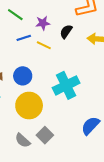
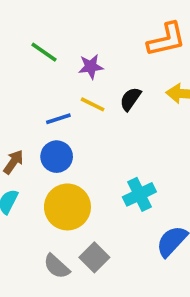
black semicircle: (66, 31) -> (130, 99), moved
blue line: (24, 38) -> (58, 119), moved
cyan cross: (66, 85) -> (139, 194), moved, size x0.7

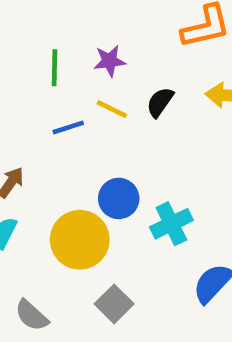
green line: (44, 52) -> (55, 68), moved, turned 56
blue circle: (57, 157) -> (119, 198), moved
gray semicircle: (57, 266) -> (32, 315), moved

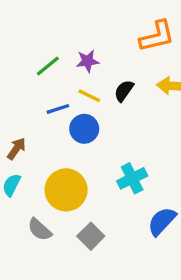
green line: (55, 68) -> (48, 66), turned 50
blue circle: (119, 198) -> (84, 129), moved
gray semicircle: (32, 315) -> (40, 230), moved

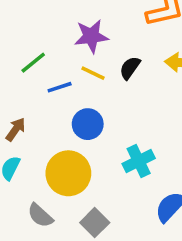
purple star: (88, 61) -> (91, 36), size x1.4
green line: (48, 66) -> (33, 63), moved
blue circle: (84, 129) -> (88, 124), moved

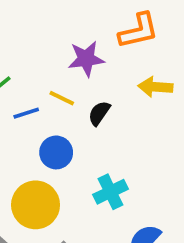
purple star: (91, 36) -> (86, 59), moved
black semicircle: (130, 68) -> (99, 113), moved

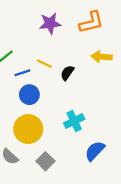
purple star: (86, 59) -> (50, 23), moved
blue circle: (56, 152) -> (29, 95), moved

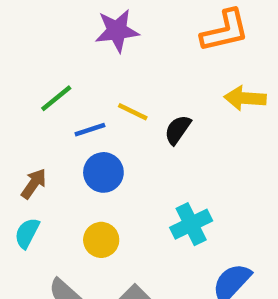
purple star: (50, 23) -> (117, 31), moved
yellow circle: (28, 129) -> (101, 240), size x0.6

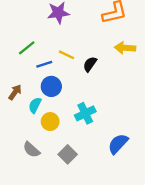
cyan cross: (191, 224) -> (85, 113), moved
cyan semicircle: (27, 233) -> (35, 105), moved

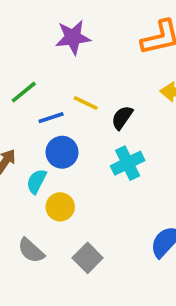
cyan cross: (85, 113) -> (128, 163), moved

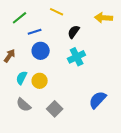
yellow line: (86, 103) -> (57, 12), moved
cyan semicircle: (36, 181) -> (22, 78), moved

